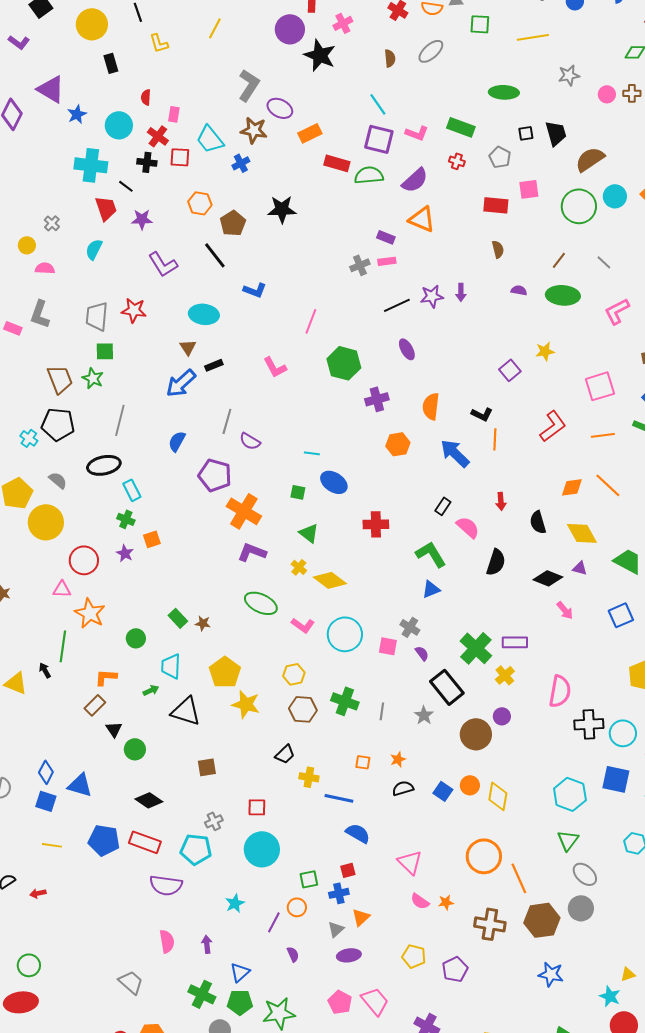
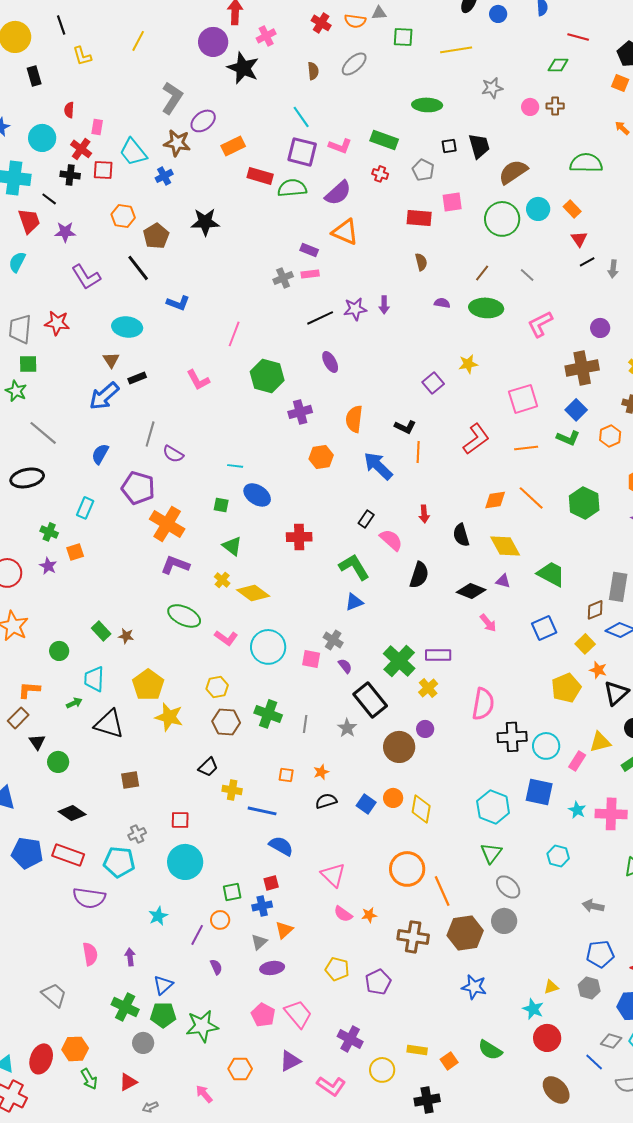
purple ellipse: (280, 108) -> (203, 121), turned -65
gray line: (120, 420) -> (43, 433), turned -64
cyan rectangle: (132, 490) -> (85, 508), moved, turned 50

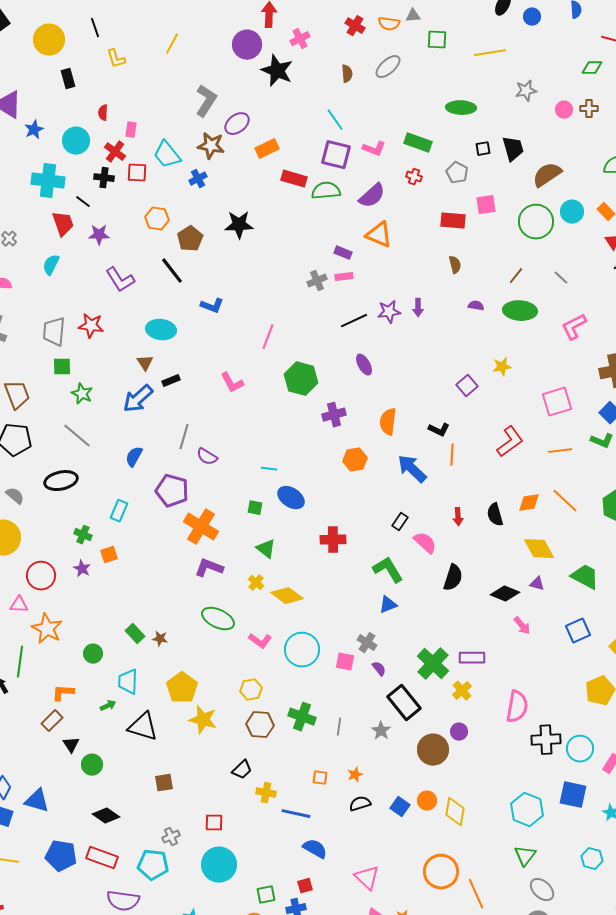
green star: (16, 391) -> (82, 394), moved
black semicircle: (461, 535) -> (495, 515), moved

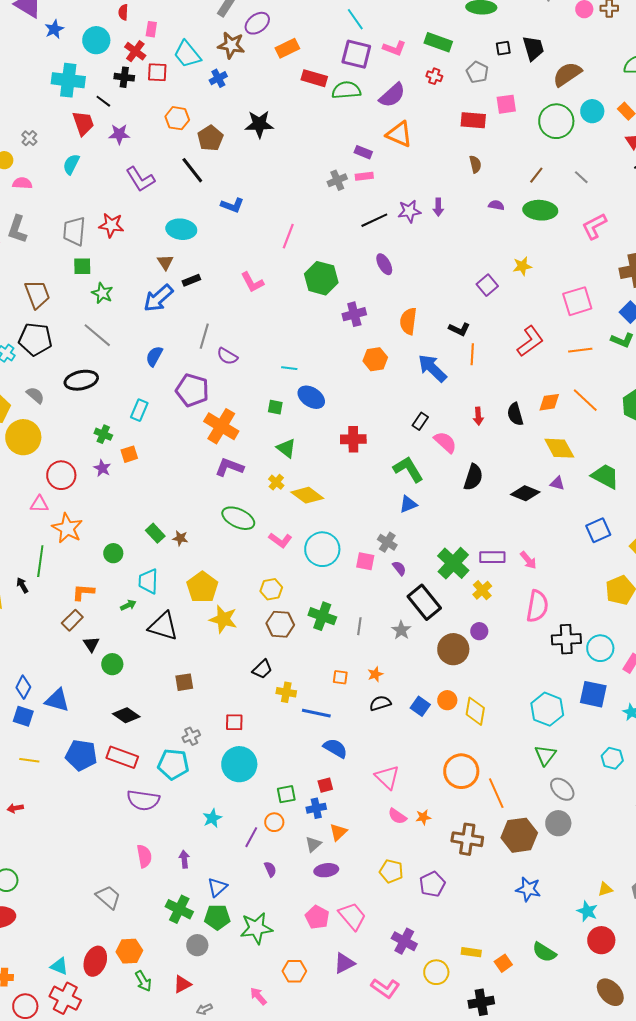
pink arrow: (522, 626) -> (528, 560), moved

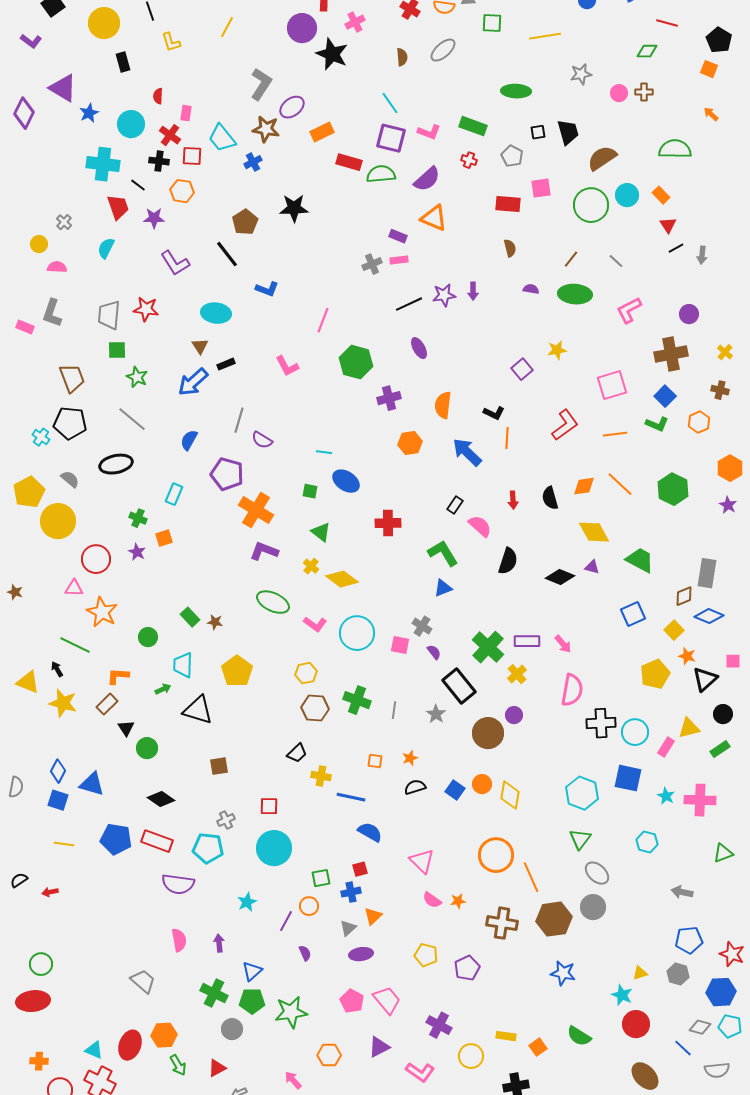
orange hexagon: (177, 118) -> (182, 191), moved
green line: (40, 561) -> (75, 645), turned -72
yellow star: (223, 619) -> (63, 703), moved

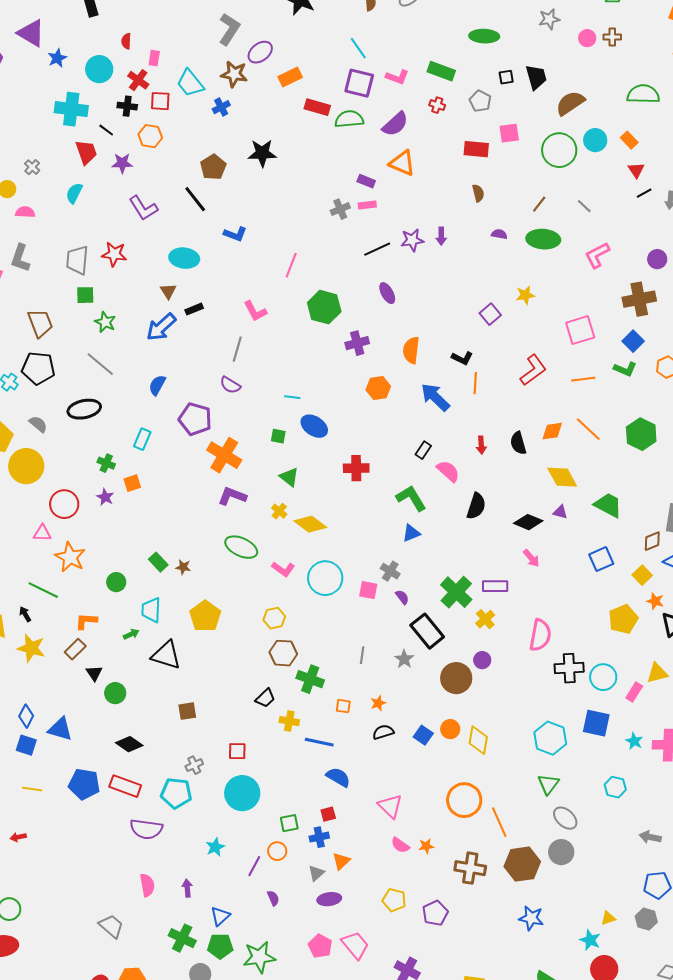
gray line: (239, 420) -> (237, 349), moved
pink arrow: (563, 644) -> (531, 558), moved
green cross: (357, 700) -> (310, 679), moved

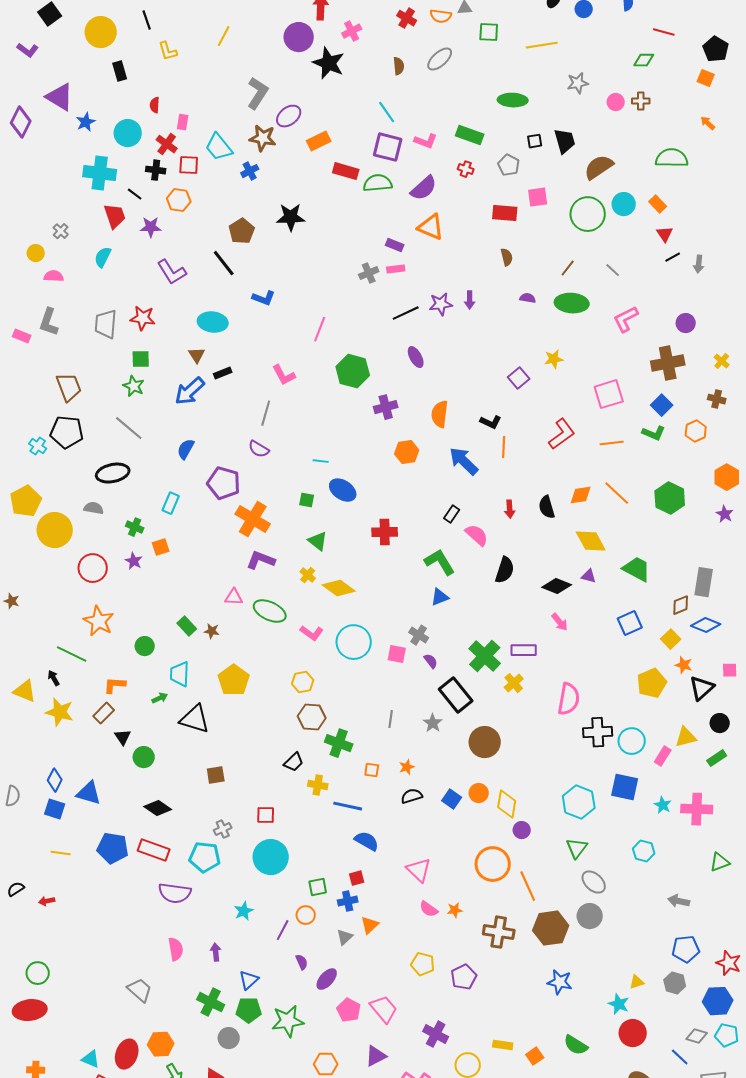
green square: (85, 295) -> (141, 359), moved
gray semicircle: (38, 424) -> (94, 508), moved, turned -30
pink triangle: (42, 533) -> (234, 597), moved
purple circle: (482, 660) -> (522, 830), moved
purple ellipse: (329, 899) -> (327, 979), moved, turned -40

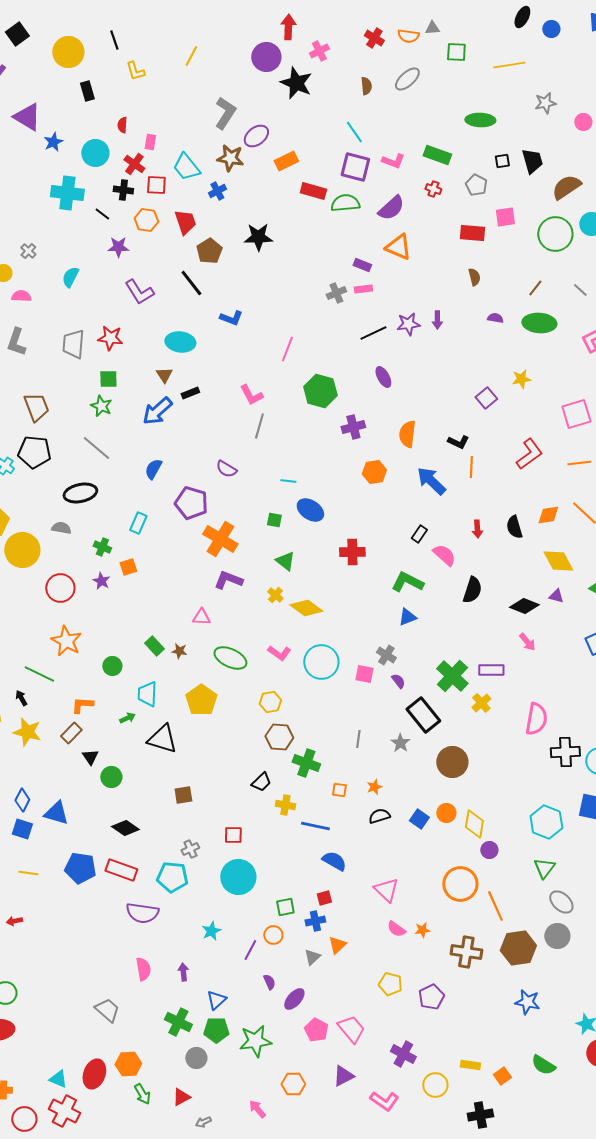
red trapezoid: (115, 216) -> (185, 222), moved
gray line: (266, 413) -> (259, 426), moved
green L-shape: (440, 562) -> (407, 582), turned -32
green ellipse: (270, 611) -> (230, 658), moved

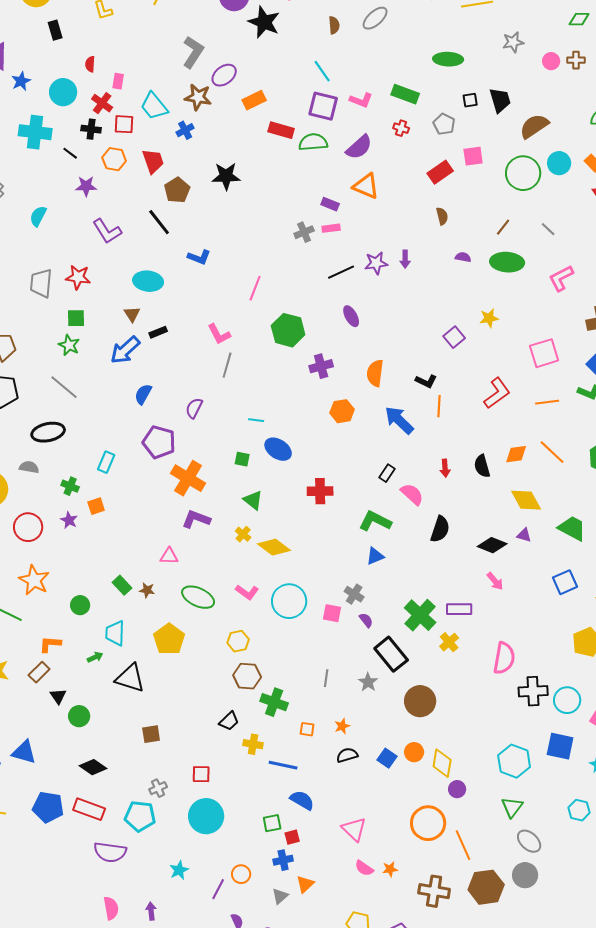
red rectangle: (472, 233) -> (440, 172), turned -40
blue semicircle: (153, 469) -> (143, 394), moved
purple semicircle: (226, 469) -> (194, 408), turned 85
green square: (285, 907) -> (272, 823), moved

